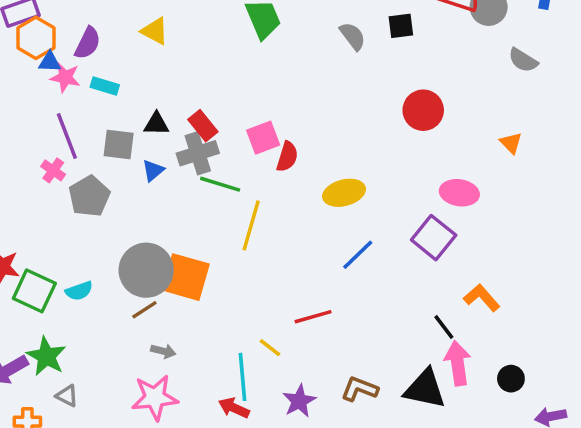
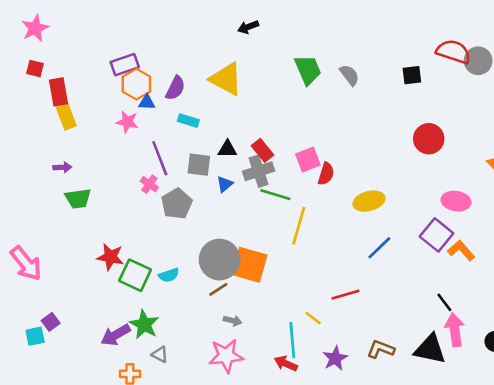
yellow triangle: (155, 31) -> (226, 79), size x1.6
gray semicircle: (353, 36) -> (349, 75), moved
pink star: (65, 77) -> (127, 122), moved
orange L-shape: (482, 298) -> (461, 250), moved

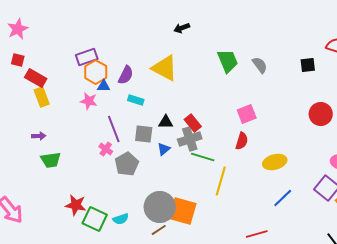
red rectangle: (58, 92) -> (36, 78), turned -50
pink square: (308, 160) -> (247, 114), moved

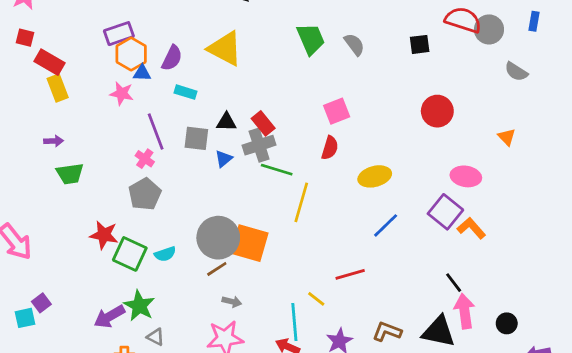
gray pentagon: (127, 164) -> (145, 194), moved

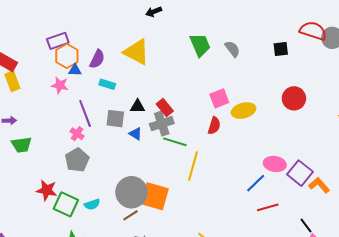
blue triangle: (224, 159) -> (136, 134), turned -48
yellow ellipse: (375, 176) -> (243, 110), moved
pink ellipse: (466, 176) -> (275, 164), moved
red line: (350, 274) -> (268, 207), moved

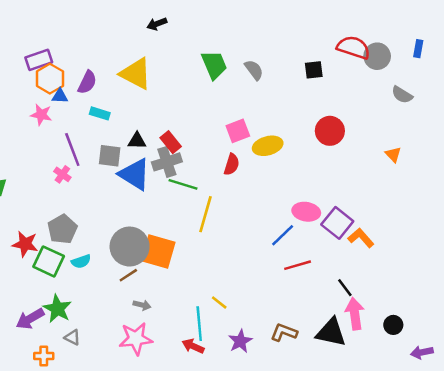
blue triangle: (136, 134) -> (135, 174), size x2.0
gray pentagon: (77, 160) -> (62, 229), moved

